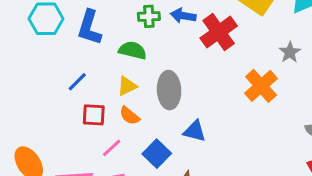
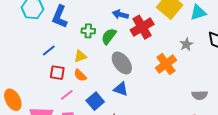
green cross: (149, 16) -> (88, 31), moved
green semicircle: (133, 50) -> (109, 36), moved, turned -72
gray ellipse: (169, 90) -> (122, 63), moved, turned -40

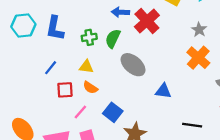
yellow triangle: (80, 56) -> (86, 67), turned 40
orange cross: (166, 64) -> (198, 58), moved
blue triangle: (121, 89) -> (163, 91), moved

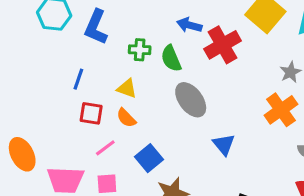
green semicircle: (113, 39) -> (171, 58), turned -60
blue line: (51, 68) -> (78, 79), turned -32
blue triangle: (163, 91) -> (224, 144), turned 30

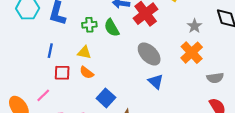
gray ellipse: (191, 100) -> (149, 54), moved
pink line: (105, 148) -> (43, 95), moved

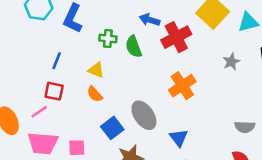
orange cross: (192, 53) -> (182, 86), moved
gray ellipse: (149, 54) -> (144, 115), moved
red square: (62, 73) -> (54, 91), moved
blue triangle: (156, 82) -> (179, 138), moved

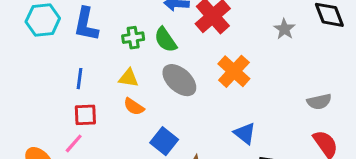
gray ellipse: (144, 115) -> (179, 80), moved

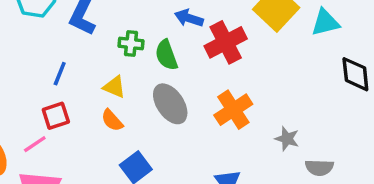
gray star: (284, 29) -> (287, 139), moved, turned -30
red square: (85, 115) -> (56, 116), turned -30

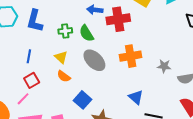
red cross: (226, 42) -> (118, 19), turned 30
yellow triangle: (114, 87) -> (61, 57), turned 32
orange cross: (233, 110) -> (131, 56), turned 35

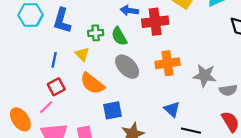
yellow triangle: (61, 57) -> (82, 54), moved
gray star: (164, 66) -> (205, 76), size x1.5
orange semicircle: (64, 76) -> (92, 83), size x1.6
blue square: (83, 100) -> (112, 110), turned 36

